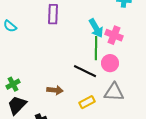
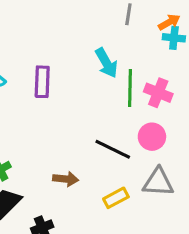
purple rectangle: (53, 14) -> (42, 82), moved
cyan arrow: (96, 28) -> (106, 63), moved
green line: (96, 48) -> (130, 88), moved

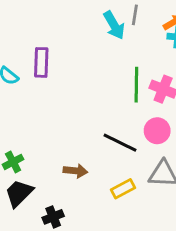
cyan arrow: (106, 63) -> (114, 25), moved
purple rectangle: (42, 82) -> (41, 62), moved

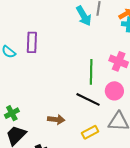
green line: (136, 85) -> (91, 72), moved

